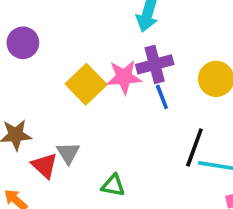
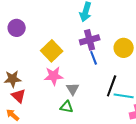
pink star: (124, 77) -> (54, 76), moved
gray triangle: (68, 153) -> (73, 89), moved
red triangle: (45, 166) -> (19, 96), moved

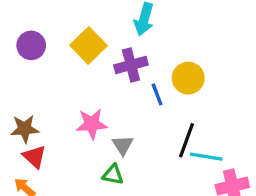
purple cross: (90, 40) -> (131, 65), moved
yellow circle: (124, 48) -> (188, 78), moved
yellow square: (52, 51) -> (88, 45), moved

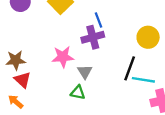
purple cross: (131, 65) -> (93, 37), moved
yellow circle: (188, 78) -> (148, 37), moved
blue line: (157, 94) -> (99, 20), moved

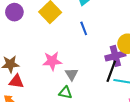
purple cross: (93, 37) -> (115, 56), moved
red triangle: (23, 80) -> (16, 81), turned -35

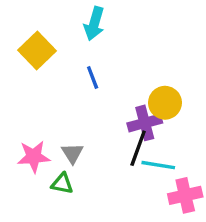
pink star: (52, 61) -> (34, 157), moved

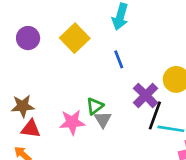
purple cross: (145, 123) -> (146, 95), moved, turned -30
green triangle: (62, 184) -> (95, 106), moved, turned -48

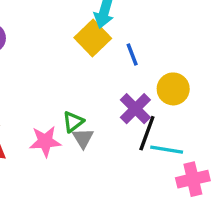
yellow square: (75, 38) -> (93, 38), moved
blue line: (119, 59) -> (132, 54), moved

